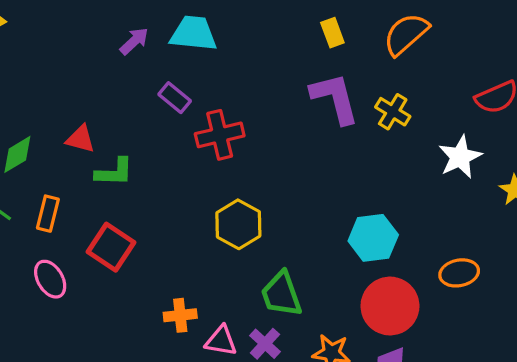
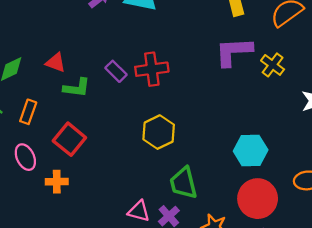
purple rectangle: (175, 98) -> (116, 71), moved
purple L-shape: (335, 98) -> (234, 52), turned -84
orange cross: (180, 315) -> (57, 182), moved

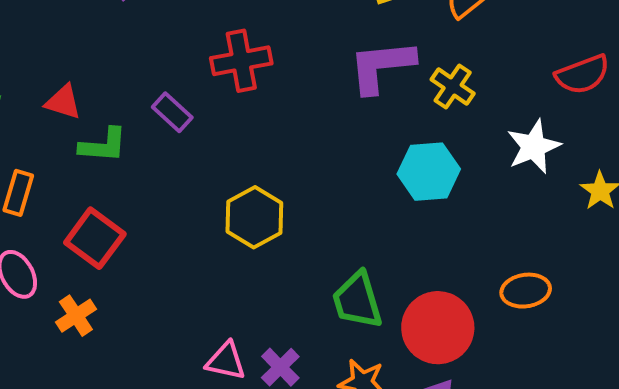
red cross: (152, 69) -> (241, 61), moved
cyan hexagon: (251, 151) -> (429, 172), moved
orange cross: (57, 182) -> (76, 316), turned -30
green trapezoid: (183, 183) -> (357, 300), moved

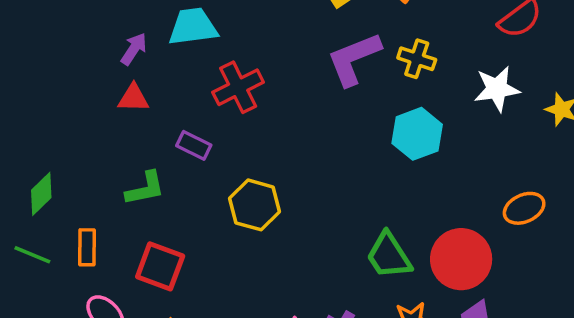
red triangle: (63, 102) -> (133, 98), moved
white star: (534, 147) -> (497, 89), turned 30
yellow hexagon: (254, 217) -> (255, 205), moved

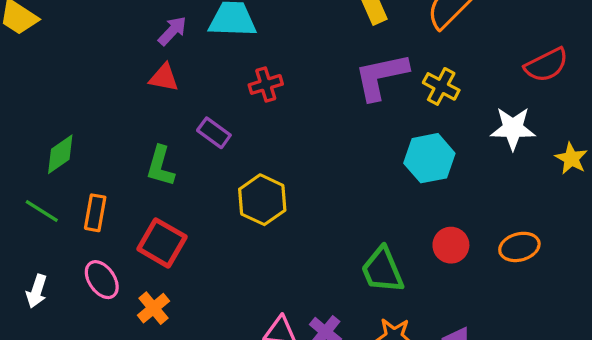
red cross: (238, 87) -> (266, 84), size x0.7
green L-shape: (145, 189) -> (160, 166), turned 108
red circle: (461, 259) -> (451, 245), moved, size x0.6

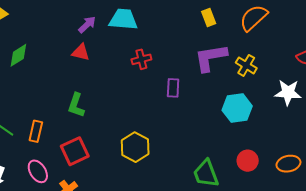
purple rectangle: (214, 133) -> (173, 88), moved, turned 54
green diamond: (60, 154) -> (18, 55), moved
yellow hexagon: (262, 200) -> (135, 147), moved
red square: (162, 243) -> (75, 151), turned 32

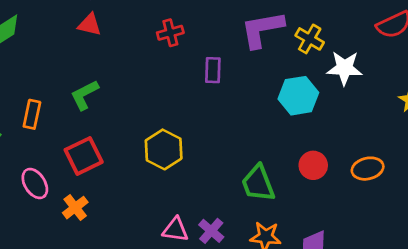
white star: (288, 92) -> (345, 68), moved
green L-shape: (76, 105) -> (84, 95), turned 45
orange rectangle: (36, 131) -> (32, 114), moved

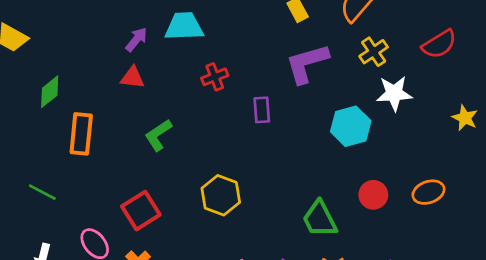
yellow cross: (310, 39) -> (374, 52), moved, turned 32
green L-shape: (84, 95) -> (158, 135), moved
orange rectangle: (32, 114) -> (81, 134), moved, size x1.4

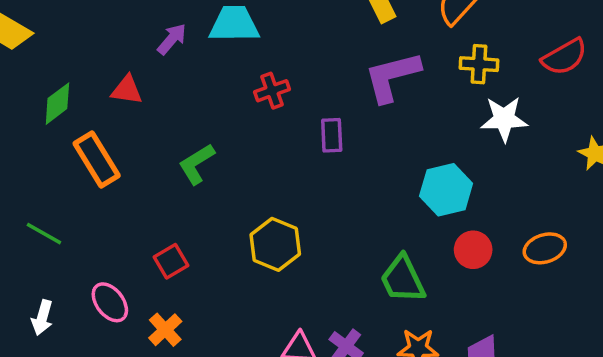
yellow cross: (374, 52) -> (479, 64), turned 36
red triangle: (132, 77) -> (127, 90), moved
cyan hexagon: (351, 126) -> (446, 190), moved
orange rectangle: (81, 134) -> (97, 160), turned -39
red square: (141, 211) -> (171, 261), size x0.7

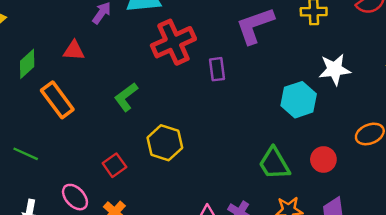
red cross: (272, 91) -> (173, 42), size x1.8
white star: (504, 119) -> (335, 70), moved
yellow hexagon: (275, 244) -> (165, 143), moved
red circle: (473, 250) -> (323, 159), moved

